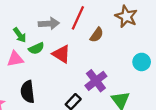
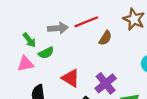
red line: (78, 18) -> (86, 22), turned 45
red triangle: (61, 54) -> (71, 78), moved

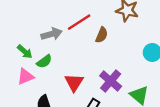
red triangle: (71, 78) -> (74, 82), turned 42

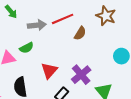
green arrow: (25, 52) -> (11, 12), moved

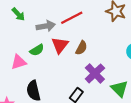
brown semicircle: (80, 33) -> (81, 48), moved
red triangle: (49, 70) -> (60, 45), moved

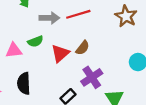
red triangle: (60, 45) -> (60, 53), moved

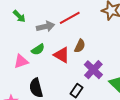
red triangle: (60, 53) -> (62, 55), turned -36

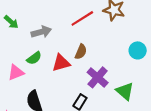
red line: (70, 18) -> (82, 18), moved
red triangle: (62, 55) -> (61, 63), turned -42

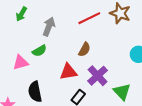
green arrow: (11, 22) -> (21, 14), turned 72
gray arrow: (41, 32) -> (49, 27), turned -60
red triangle: (61, 63) -> (68, 72), moved

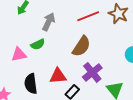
brown semicircle: (84, 50) -> (81, 46), size x1.5
red triangle: (68, 72) -> (58, 76), moved

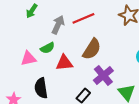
red line: (88, 16) -> (83, 18), moved
red triangle: (58, 76) -> (64, 63), moved

